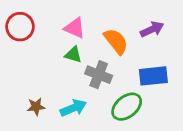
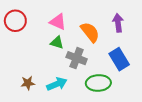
purple arrow: (152, 29) -> (118, 23), turned -72
blue rectangle: (153, 76) -> (119, 59), turned 65
green ellipse: (127, 107) -> (98, 83), turned 35

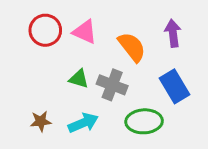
red circle: (15, 21) -> (45, 30), moved
green triangle: (57, 43) -> (79, 79), moved

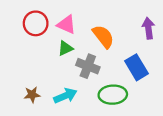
purple arrow: (173, 33) -> (148, 28), moved
green triangle: (79, 79) -> (65, 48), moved, turned -42

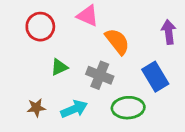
pink triangle: (66, 25) -> (88, 16), moved
green triangle: (65, 48) -> (59, 67), moved

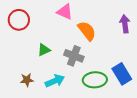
red circle: (40, 27) -> (19, 20), moved
blue rectangle: (155, 77) -> (122, 74), moved

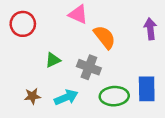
blue rectangle: (122, 74) -> (147, 89), turned 30

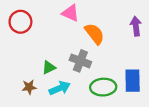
green triangle: (53, 60) -> (49, 67), moved

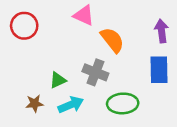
blue rectangle: (133, 81) -> (159, 70), moved

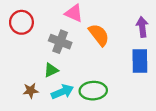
gray cross: (95, 72) -> (60, 42), moved
green ellipse: (123, 103) -> (93, 91), moved

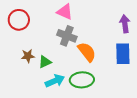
orange semicircle: (99, 35) -> (87, 52), moved
gray cross: (60, 42) -> (67, 36), moved
brown star: (31, 91) -> (28, 56), moved

